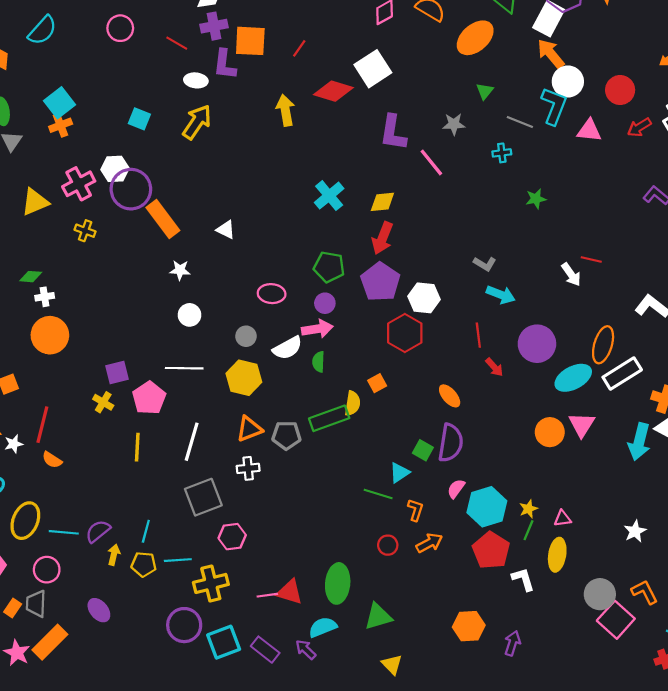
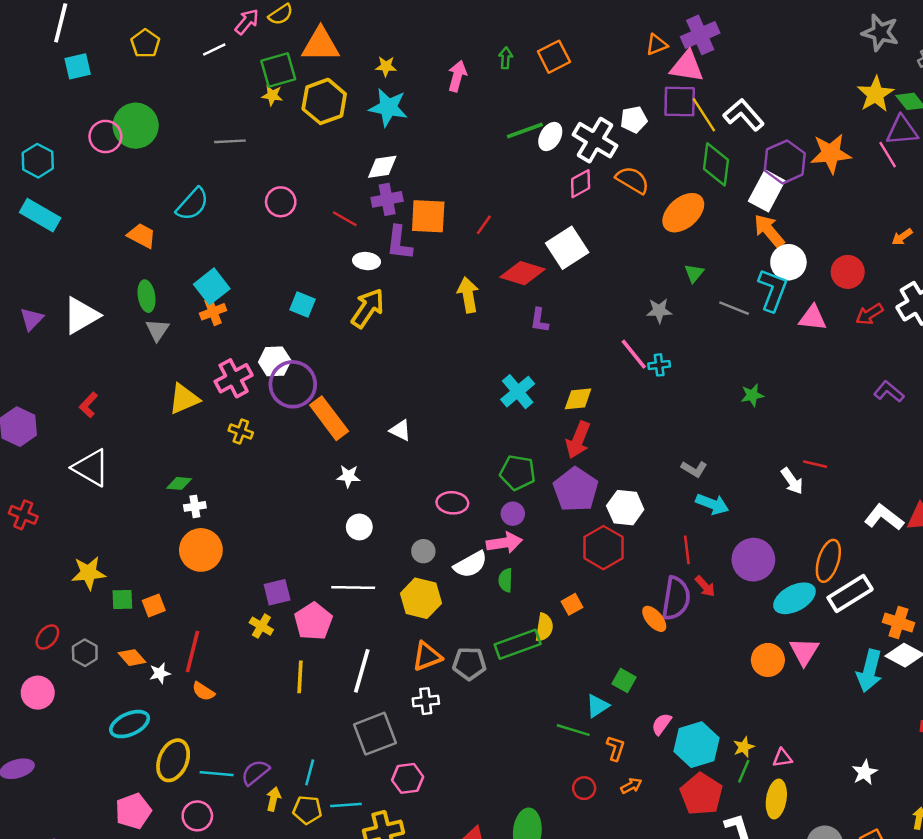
purple L-shape: (393, 133) -> (539, 320), moved, size x0.6
cyan cross: (502, 153) -> (659, 365), moved
purple semicircle: (451, 443) -> (676, 598), moved
orange arrow: (429, 543) -> (631, 786), size x0.7

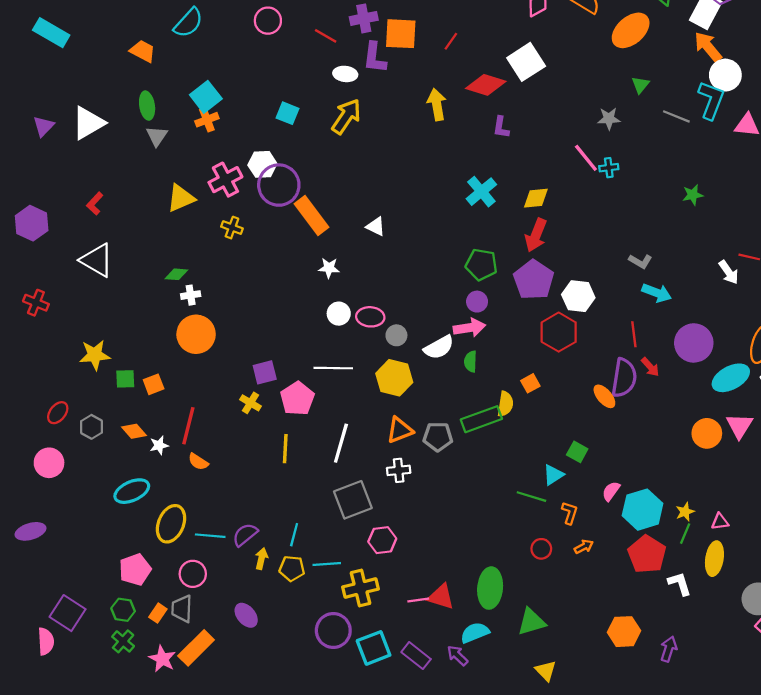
pink ellipse: (452, 503) -> (370, 317), moved

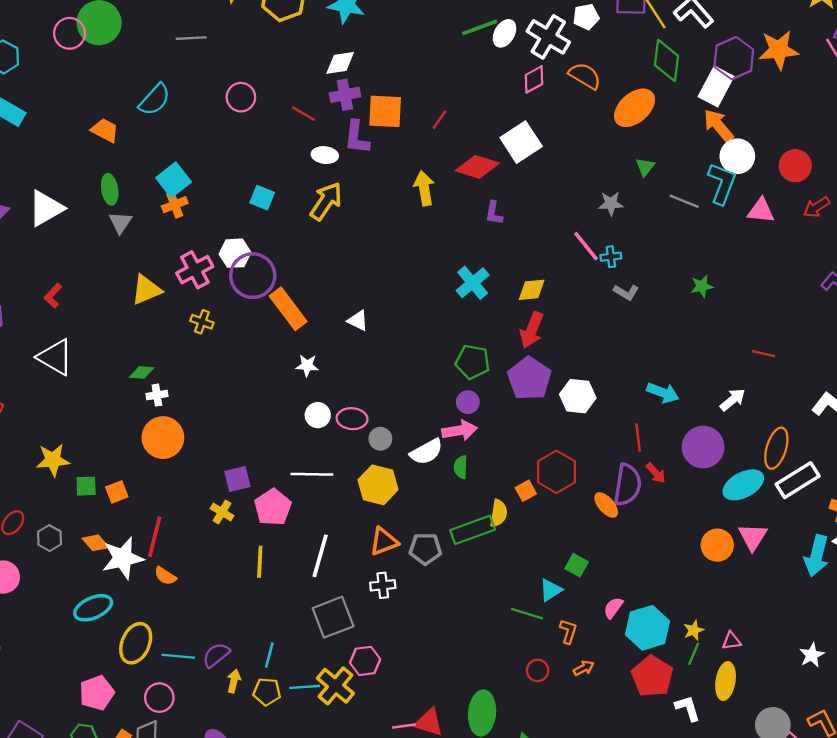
gray L-shape: (640, 261) -> (626, 292), moved
white arrow: (729, 272) -> (733, 400), moved, turned -95
red hexagon: (559, 332) -> (556, 472), moved
white star: (159, 445) -> (123, 558), size x2.0
yellow cross: (360, 588) -> (335, 686), moved, turned -36

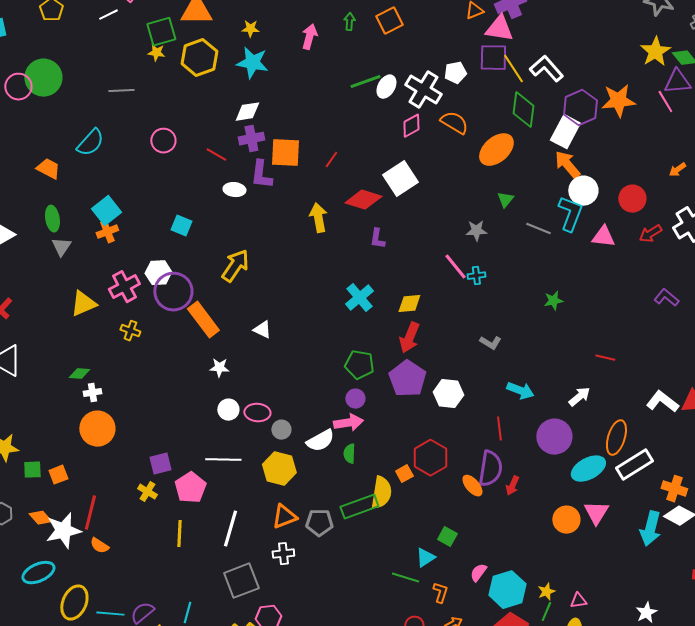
yellow arrow: (326, 201) -> (235, 266), moved
gray L-shape: (626, 292) -> (490, 343), moved
red arrow: (656, 473) -> (512, 486), moved, turned 66
yellow semicircle: (499, 513) -> (381, 493), size x1.4

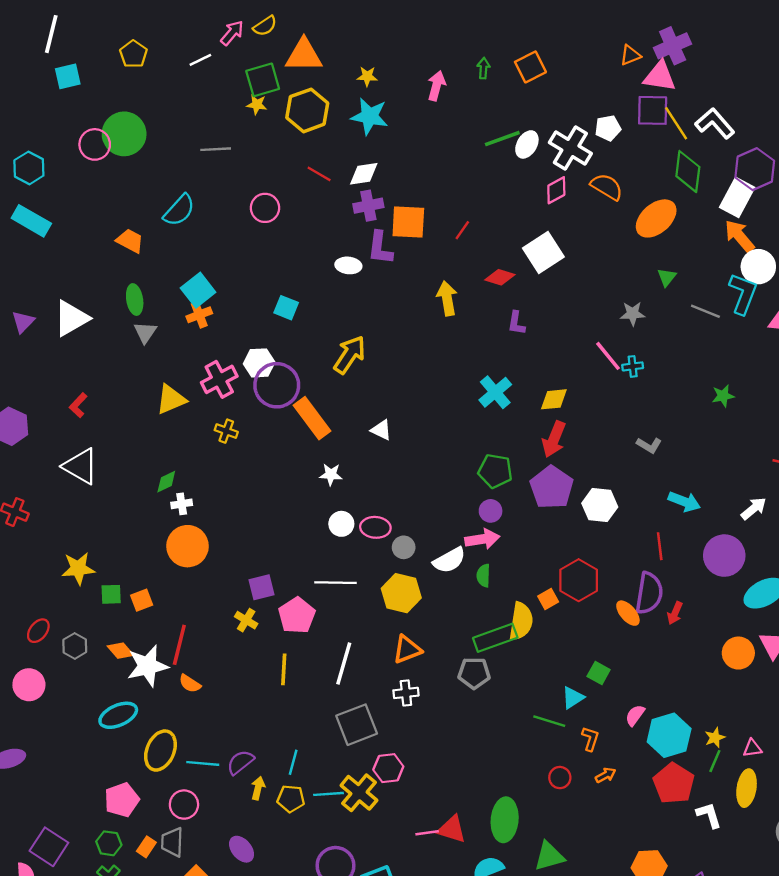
red line: (216, 155) -> (319, 174), moved
red diamond: (363, 200) -> (500, 277), size x0.7
green diamond: (79, 374) -> (166, 482), turned -30
gray pentagon: (319, 523) -> (474, 673), moved

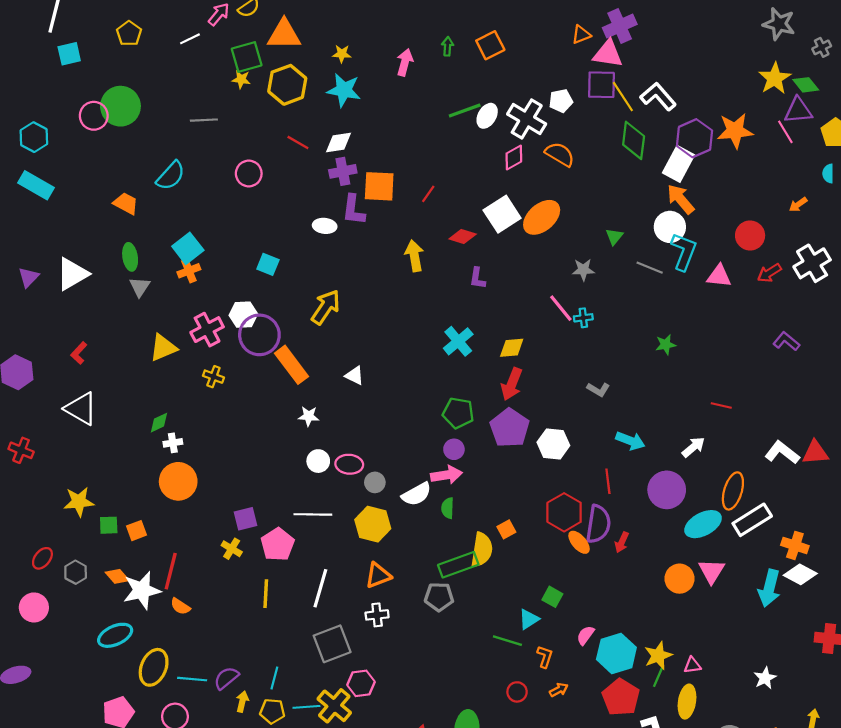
orange ellipse: (656, 218) -> (542, 217), moved
white circle: (758, 267) -> (670, 227), moved
red hexagon: (579, 580) -> (564, 512), moved
yellow star: (715, 738) -> (658, 656), size x1.5

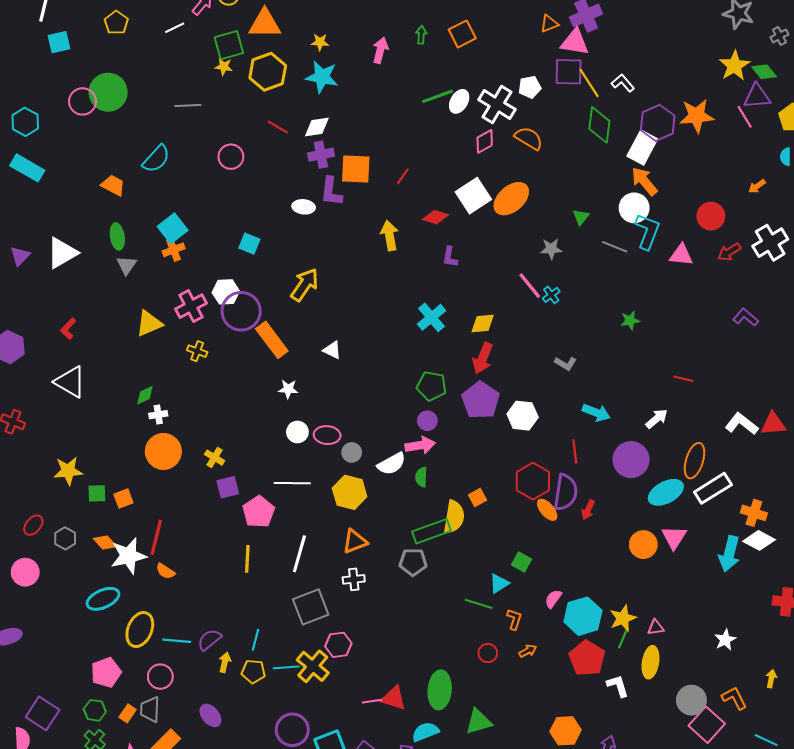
white L-shape: (658, 97) -> (623, 83), size x0.7
cyan cross: (583, 318) -> (551, 295), turned -30
yellow cross: (232, 549) -> (215, 458), moved

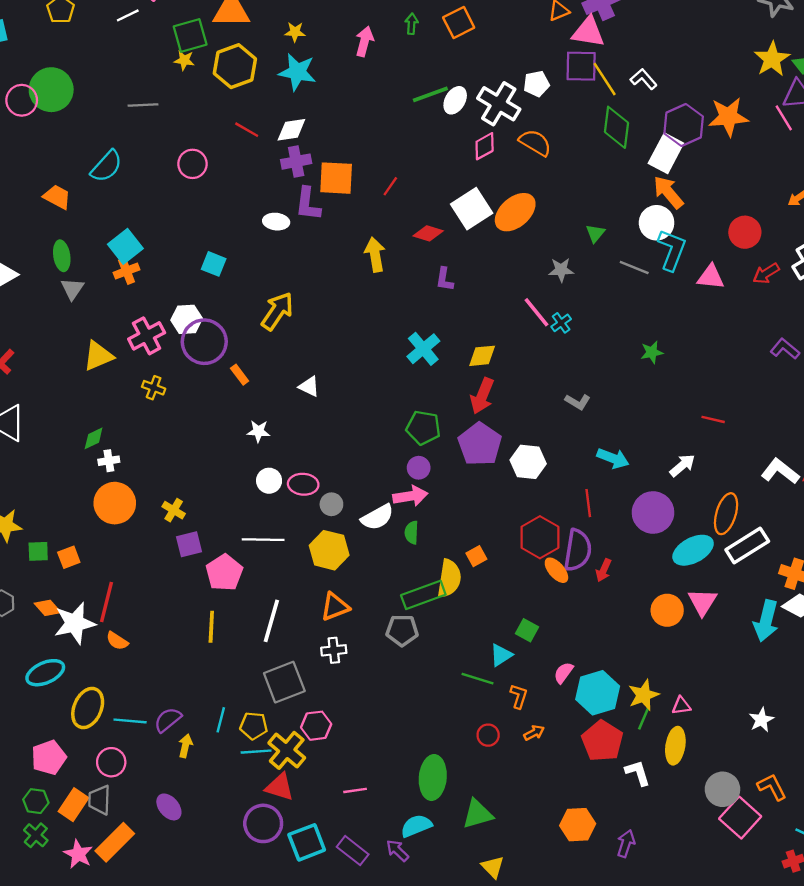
orange rectangle: (272, 340) -> (240, 375), size x0.5
yellow pentagon: (253, 671) -> (254, 726), moved
red triangle: (394, 698) -> (280, 787), moved
orange rectangle: (128, 713) -> (74, 805), size x1.5

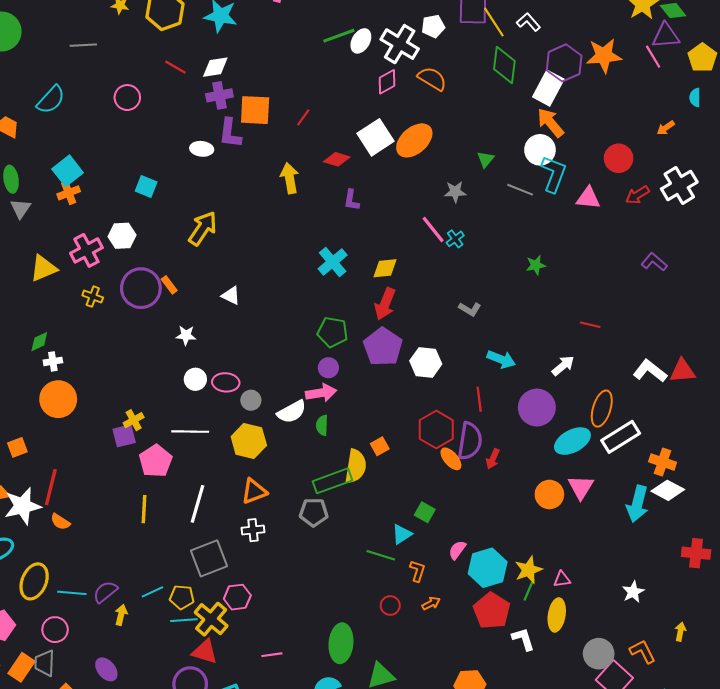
purple circle: (204, 342) -> (141, 288), moved
yellow cross: (174, 510) -> (134, 420), moved, turned 30
cyan line: (221, 720) -> (152, 592), turned 50

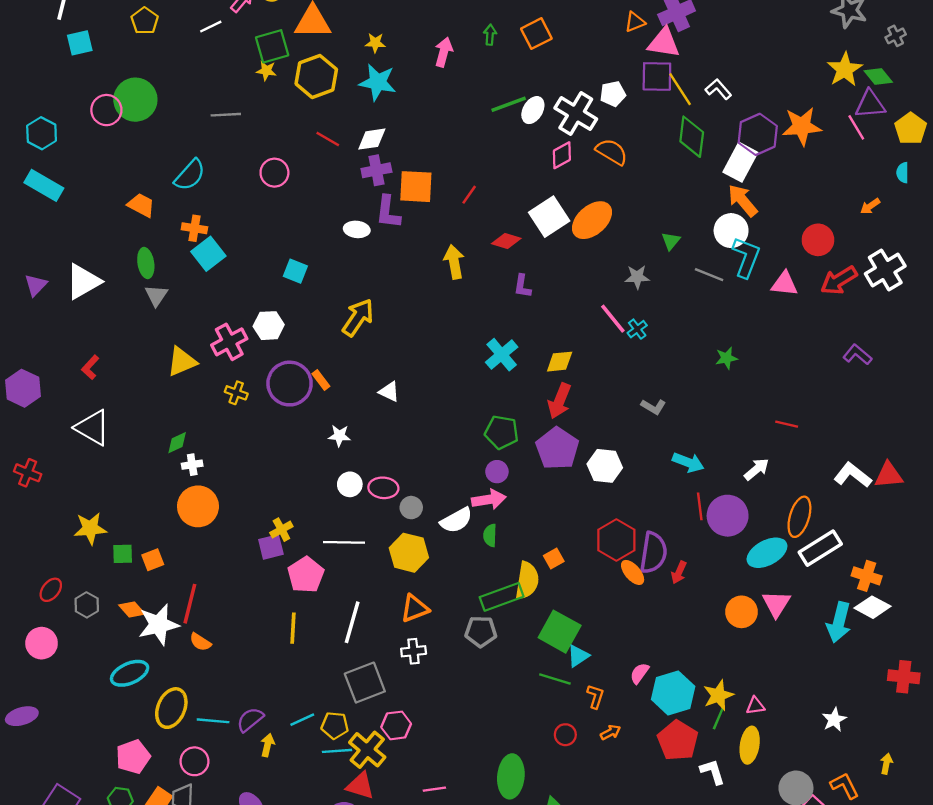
orange cross: (69, 193) -> (194, 228), moved, turned 30
red arrow: (637, 195) -> (839, 280), size x1.4
red line: (479, 399) -> (700, 506), moved
green square: (425, 512) -> (560, 632), moved, size x1.8

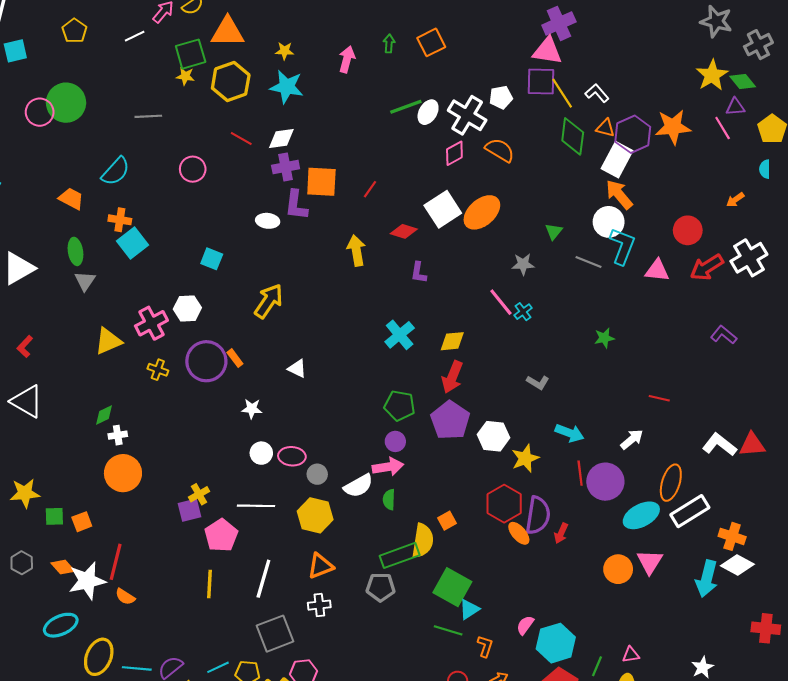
orange triangle: (635, 22) -> (605, 128), moved, turned 36
gray cross: (896, 36) -> (758, 45), size x1.5
purple triangle: (870, 104) -> (735, 107), size x0.7
yellow star: (718, 695) -> (525, 458), moved

